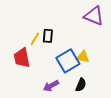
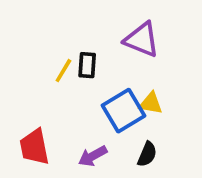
purple triangle: (94, 16) -> (142, 40), moved
red trapezoid: (22, 58) -> (34, 147), moved

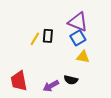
blue square: (124, 111) -> (78, 38), moved, size x0.7
black semicircle: (147, 154) -> (71, 80), moved, turned 80

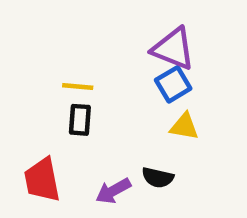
black rectangle: (48, 36) -> (80, 120), moved
yellow line: (35, 39) -> (78, 86), turned 64

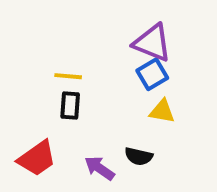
red trapezoid: (42, 180) -> (37, 158), turned -114
purple arrow: (113, 191) -> (99, 168), turned 64

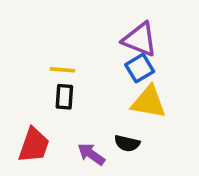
yellow triangle: (162, 111) -> (149, 102), size x1.5
red trapezoid: (37, 158) -> (34, 145), turned -36

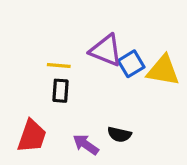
purple triangle: (140, 39) -> (106, 50), moved
yellow triangle: (149, 102) -> (163, 71), moved

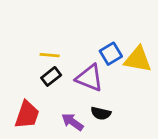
purple triangle: (106, 50) -> (89, 78), moved
black rectangle: (61, 91) -> (51, 76), turned 48

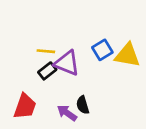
purple triangle: (89, 78) -> (67, 63), moved
black semicircle: (101, 113) -> (83, 105), moved, turned 60

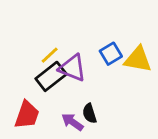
yellow line: (46, 51) -> (50, 55), turned -48
black rectangle: (47, 71) -> (51, 76), size x1.5

